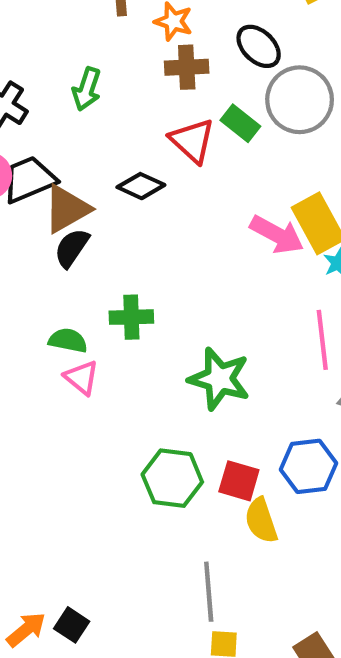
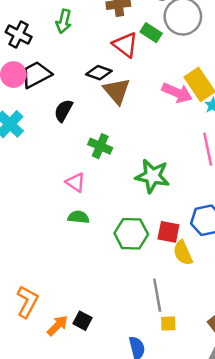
brown triangle: (67, 209) -> (117, 91), moved, turned -36
green cross: (131, 317) -> (100, 146), turned 30
green semicircle: (68, 340) -> (78, 217), moved

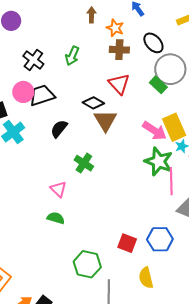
green rectangle: (151, 33) -> (158, 85), moved
green star: (152, 176) -> (159, 161), moved
green hexagon: (131, 234) -> (87, 264), moved
yellow semicircle: (183, 253) -> (146, 278), moved

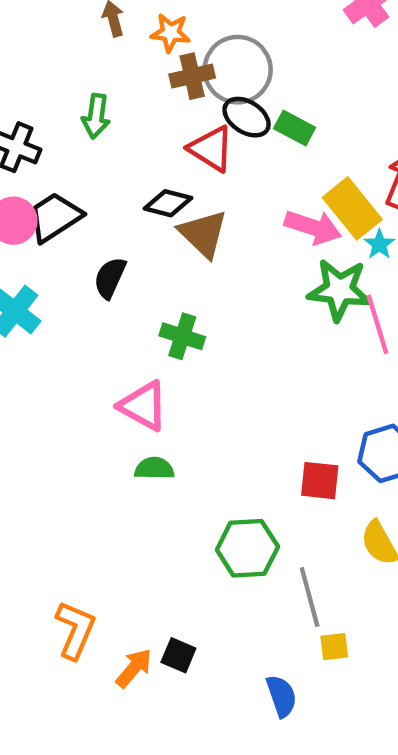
black ellipse: (153, 43) -> (247, 117), moved
gray circle: (170, 69) -> (238, 70), moved
pink triangle: (58, 189) -> (143, 406), size x1.4

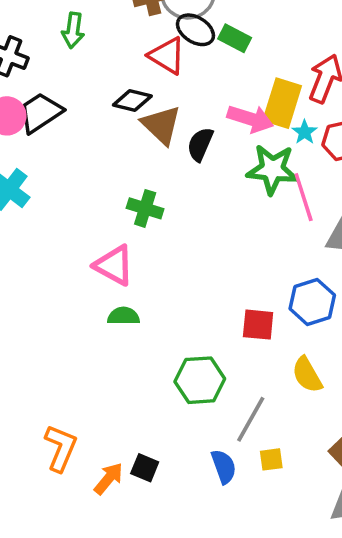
yellow rectangle: (352, 208) -> (282, 103), turned 57
black semicircle: (110, 278) -> (200, 144), moved
gray line: (310, 597) -> (251, 419), turned 45
blue semicircle: (281, 696) -> (224, 467), moved

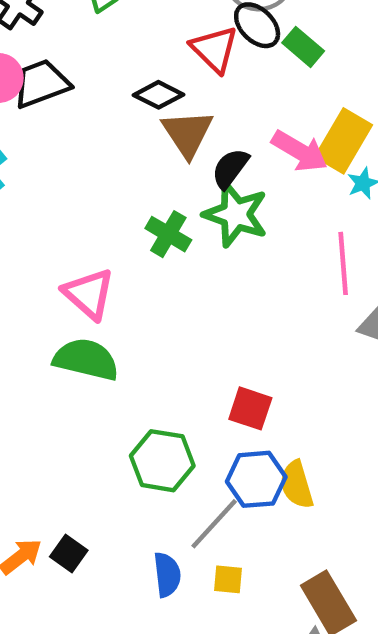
green star: (272, 169) -> (236, 214), moved
green cross: (145, 208) -> (168, 234), moved
blue hexagon: (312, 302) -> (256, 479), moved
green semicircle: (124, 316) -> (86, 359), size x1.6

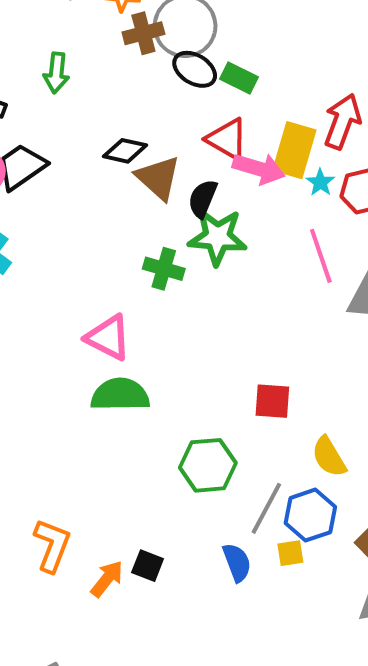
red triangle: (214, 49) -> (227, 139), moved
blue hexagon: (256, 479) -> (310, 515), moved

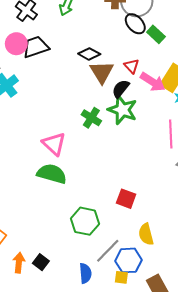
red triangle: (227, 139) -> (132, 66), moved, size x0.7
yellow square: (290, 553) -> (121, 277), moved
orange arrow: (107, 579) -> (19, 263), turned -48

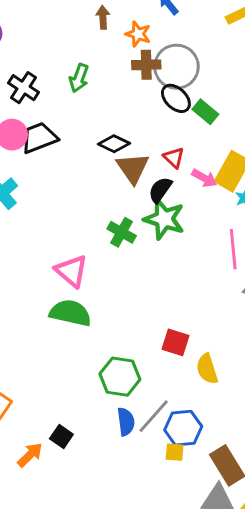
pink arrow: (153, 82) -> (204, 178), size x0.7
yellow semicircle: (146, 234) -> (207, 369), moved
orange arrow: (19, 263) -> (30, 455), moved, turned 42
blue semicircle: (85, 273) -> (126, 422), moved

